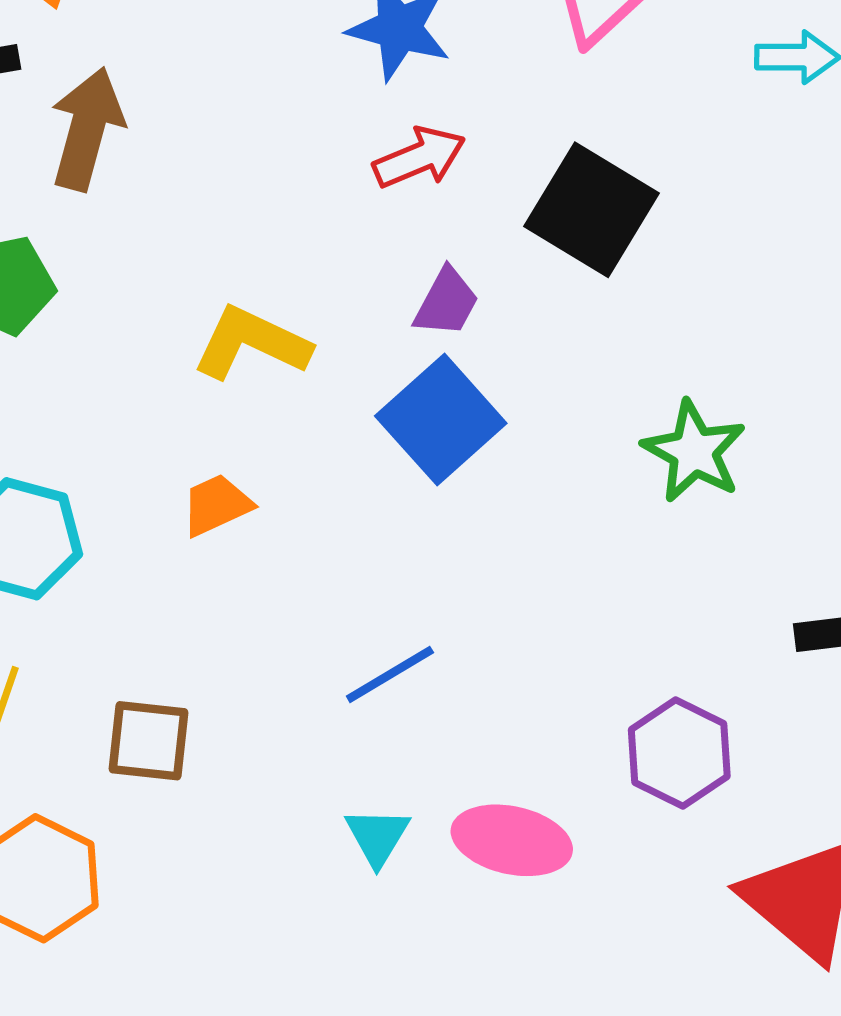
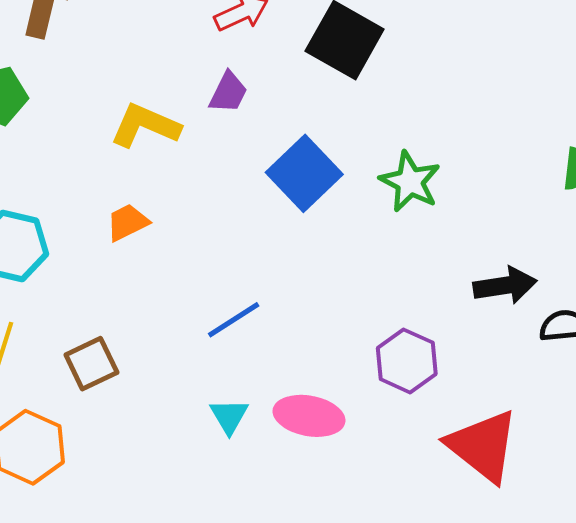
purple trapezoid: (446, 302) -> (228, 93), moved
blue square: (441, 420) -> (304, 173), moved
brown square: (148, 741) -> (91, 364), turned -30

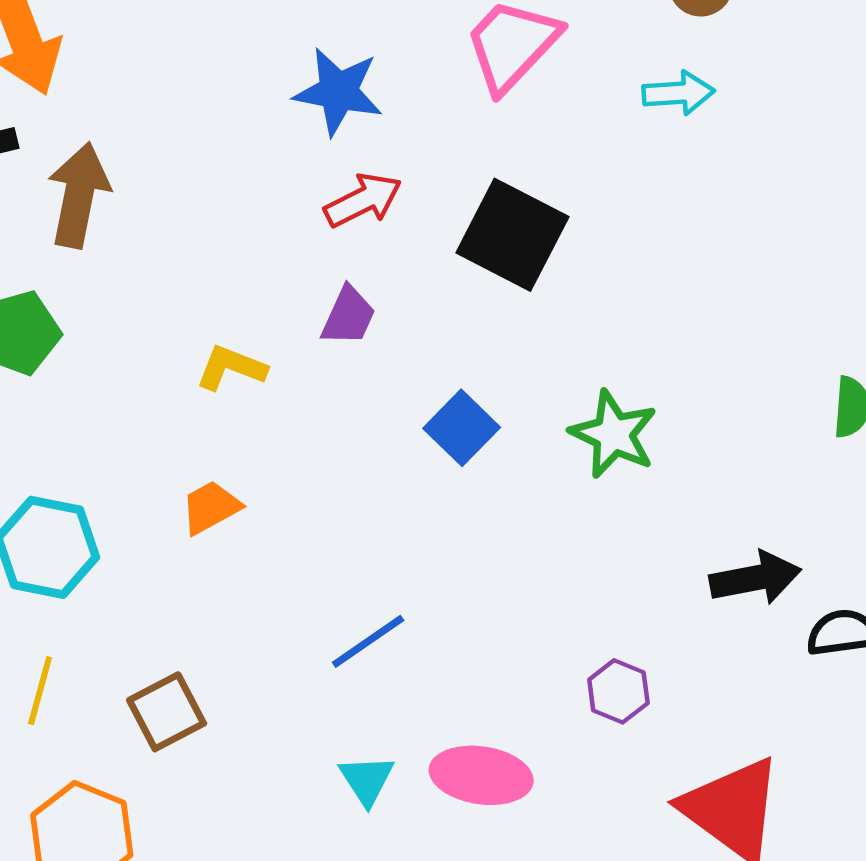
yellow L-shape: (145, 126) -> (231, 368), size x0.7
blue square: (304, 173) -> (462, 428), size x0.7
purple hexagon: (407, 361) -> (618, 691), size x0.7

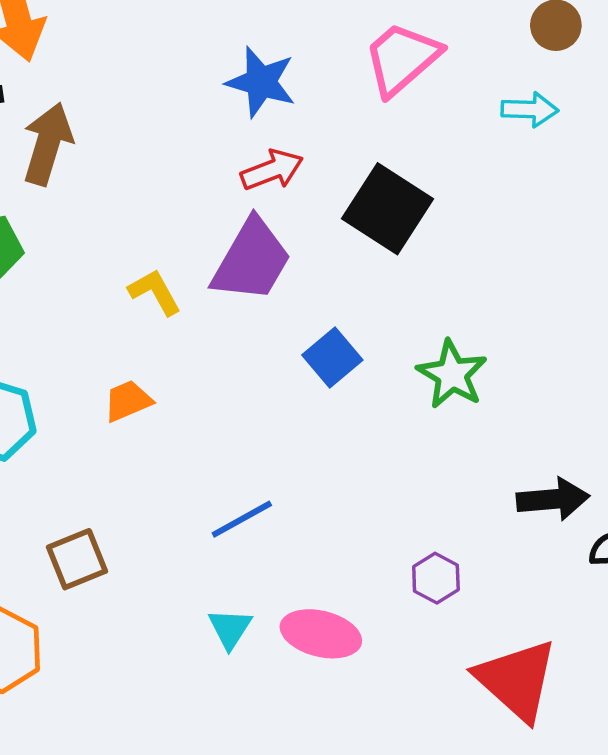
purple trapezoid: (348, 316) -> (252, 260), size x1.8
yellow L-shape: (231, 368) -> (155, 292), turned 34

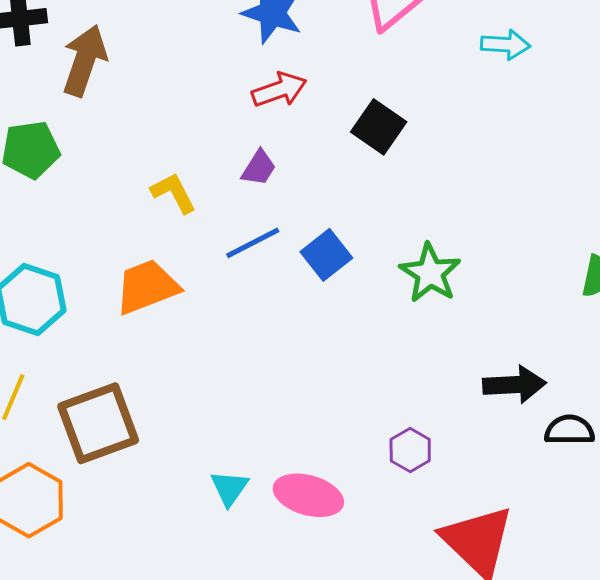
black square: (388, 209) -> (379, 127), size x0.7
purple trapezoid: (252, 260) -> (259, 168), size x0.5
orange trapezoid: (128, 401) -> (147, 287), size x1.5
blue line: (242, 519) -> (253, 243), moved
brown square: (77, 559) -> (98, 423), size x1.5

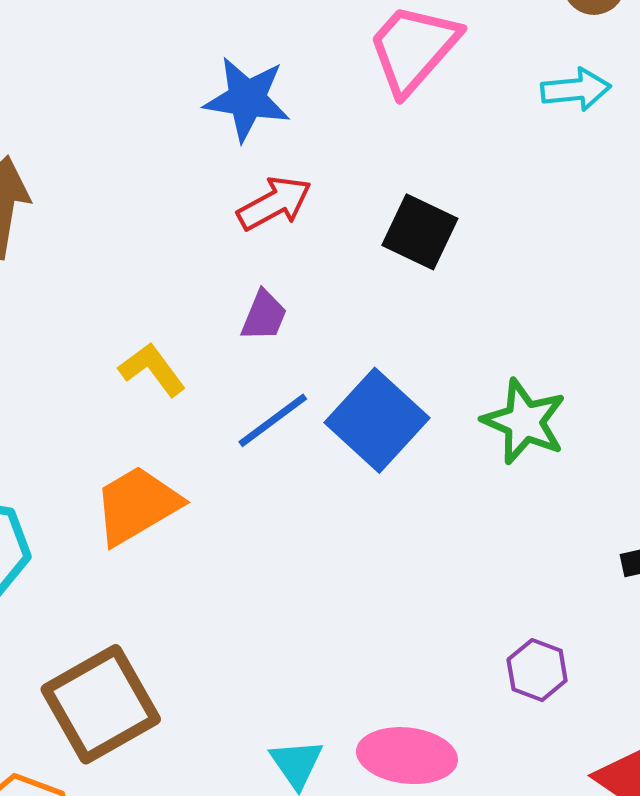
blue square: (326, 255) -> (377, 420), size x1.4

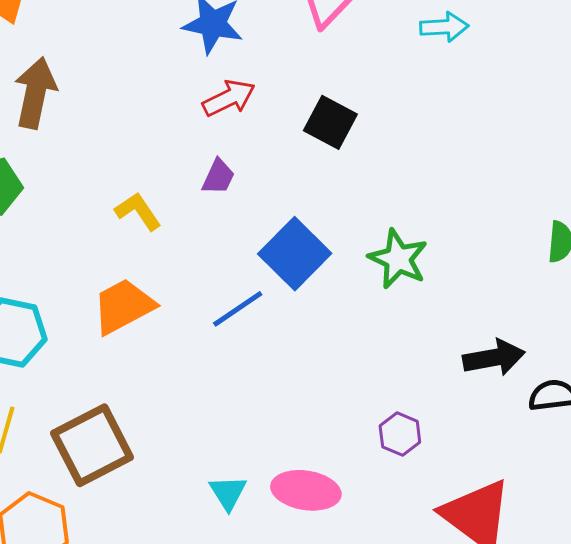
blue line: (273, 420) -> (238, 309), moved

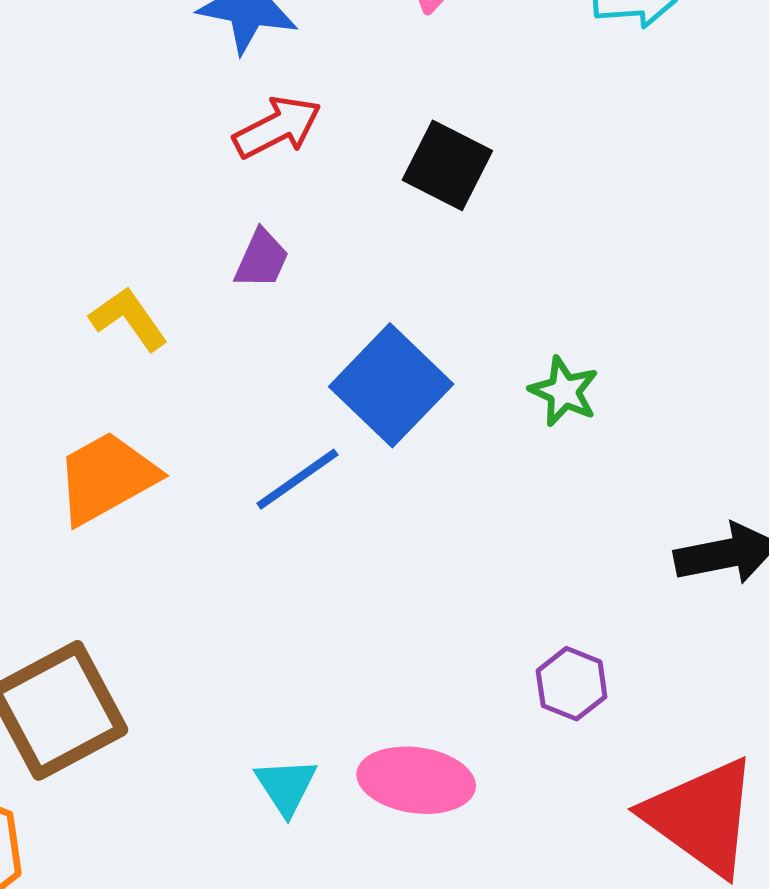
green star: (398, 259) -> (564, 391), size x0.7

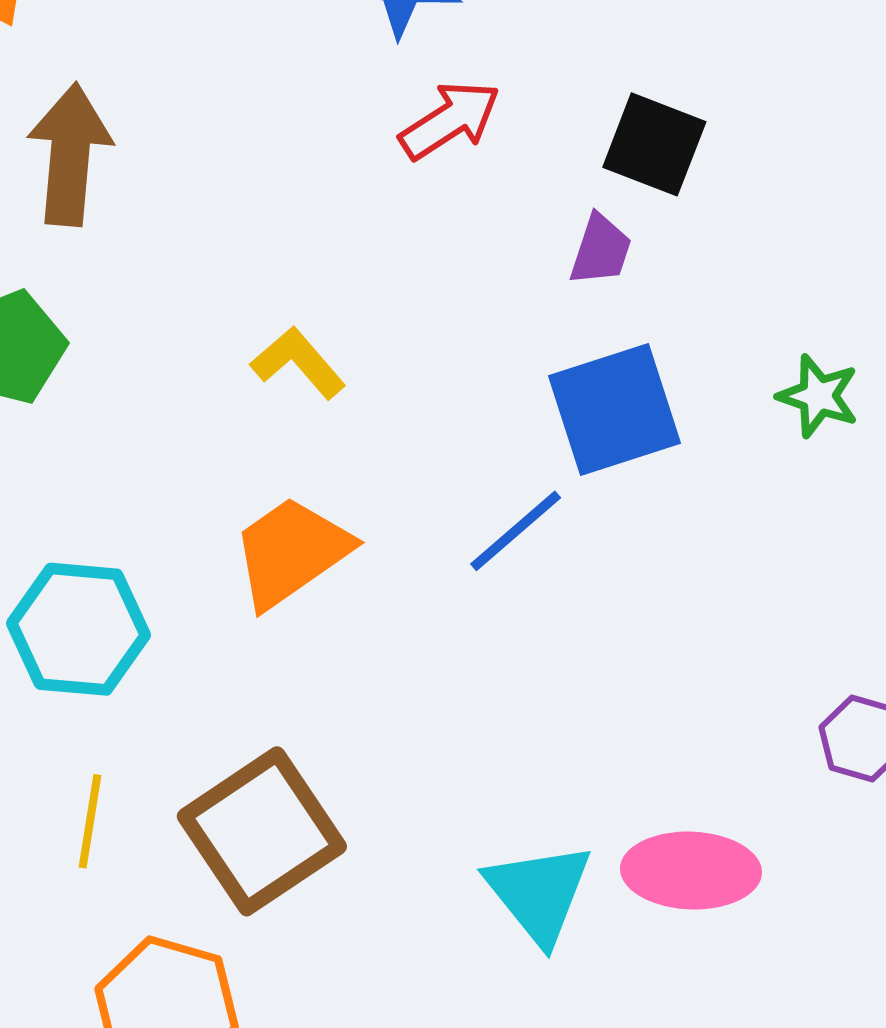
purple trapezoid: (262, 259) -> (601, 250), moved
blue square: (391, 385) -> (615, 410), turned 34
cyan triangle: (286, 786) -> (539, 893), size x1.5

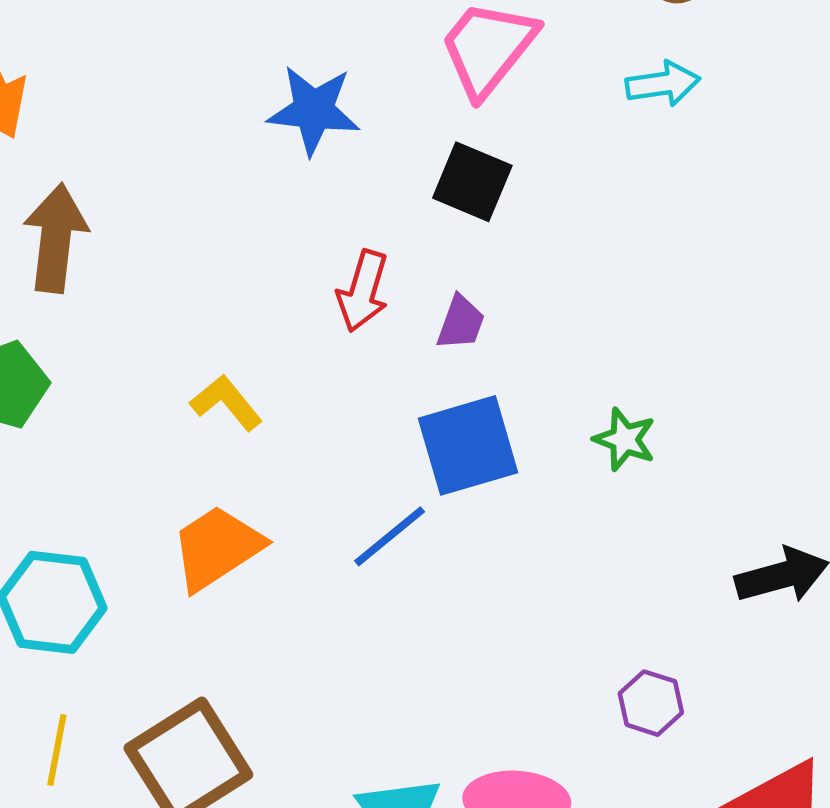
red arrow: (450, 120) -> (363, 291), moved, turned 138
black square: (654, 144) -> (472, 182), moved

